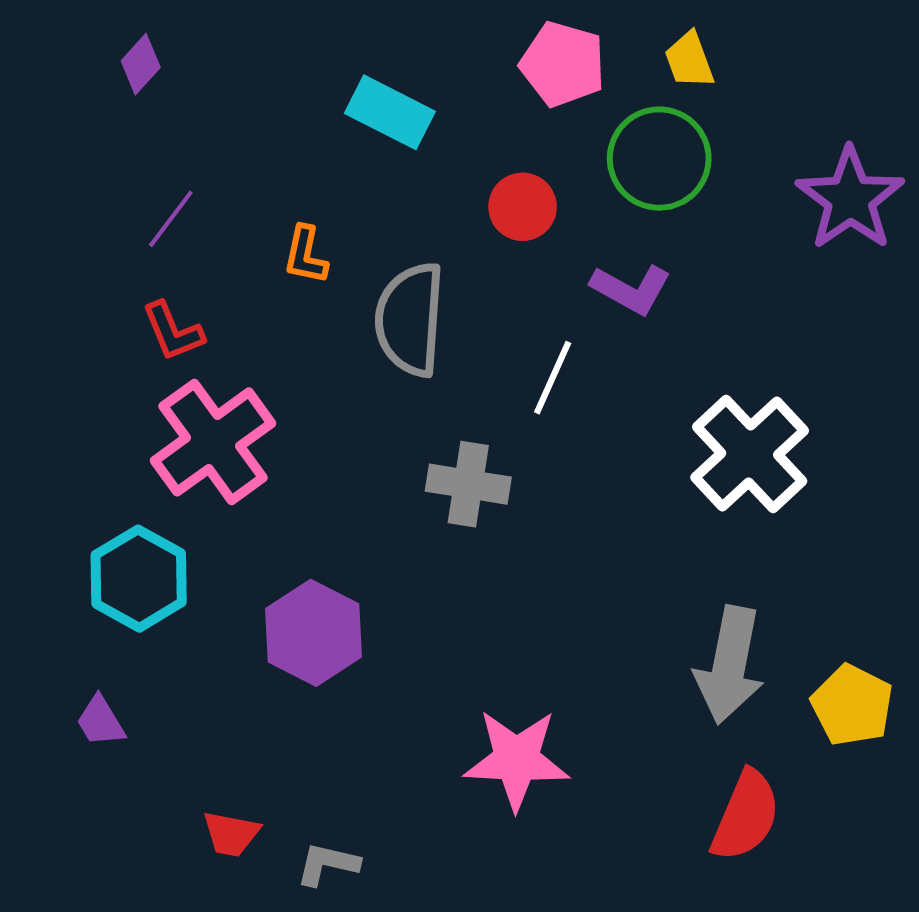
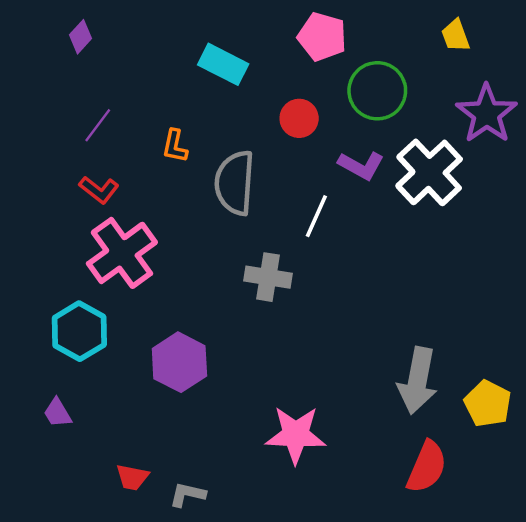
yellow trapezoid: (689, 60) -> (456, 36), moved
red L-shape: (173, 331) -> (99, 190), turned -30
white cross: (750, 454) -> (429, 172), moved

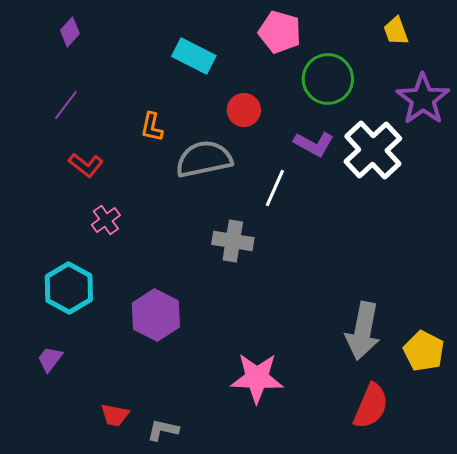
red circle: (299, 118) -> (244, 110), moved
purple line: (98, 125) -> (66, 105), moved
gray semicircle: (235, 183) -> (204, 159), turned 74
pink cross: (122, 253) -> (106, 220), size x0.5
purple trapezoid: (58, 413) -> (50, 359), turned 68

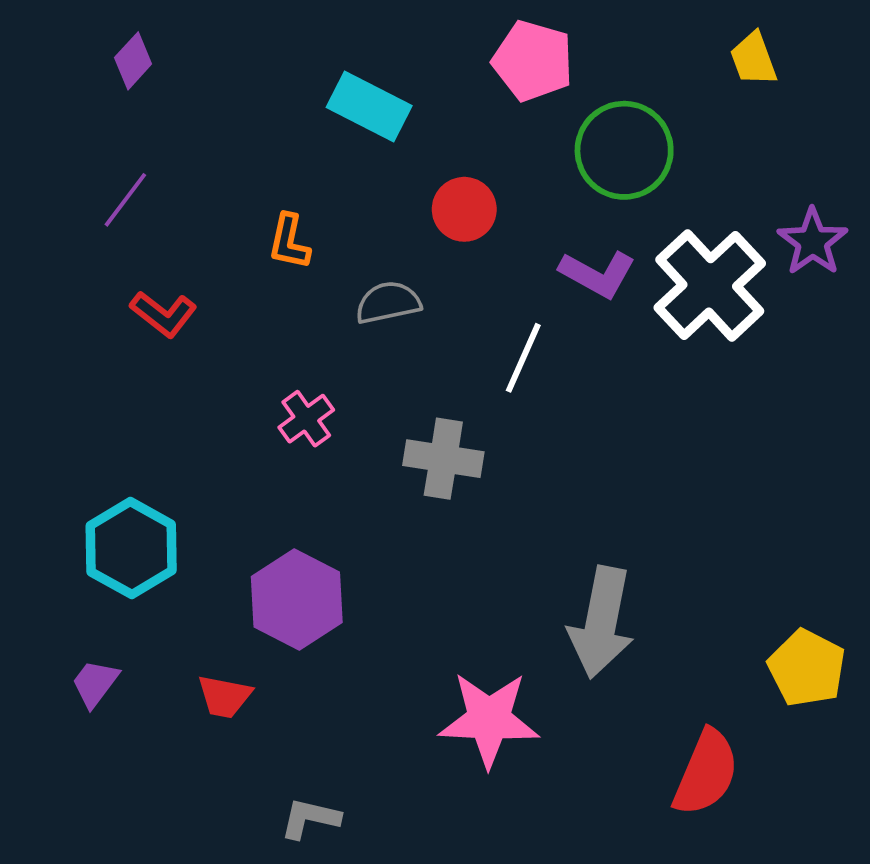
purple star: (423, 99) -> (813, 242), moved, size x0.7
gray semicircle: (204, 159) -> (388, 303), size x0.6
pink cross: (106, 220) -> (306, 419), moved
gray arrow: (363, 331) -> (601, 622), moved
red trapezoid: (115, 415) -> (224, 697), moved

